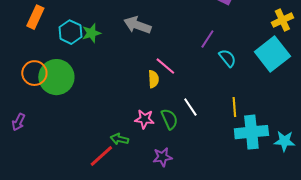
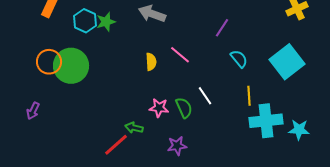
cyan square: (272, 54) -> (287, 62), moved
cyan semicircle: (227, 58) -> (239, 59), moved
yellow semicircle: (153, 79) -> (151, 62), moved

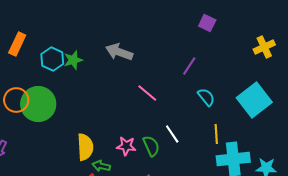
yellow semicircle: (151, 62) -> (85, 147), moved, size x1.5

